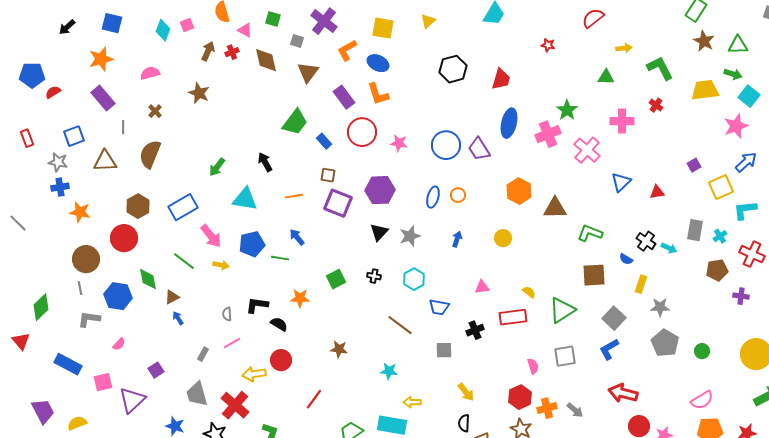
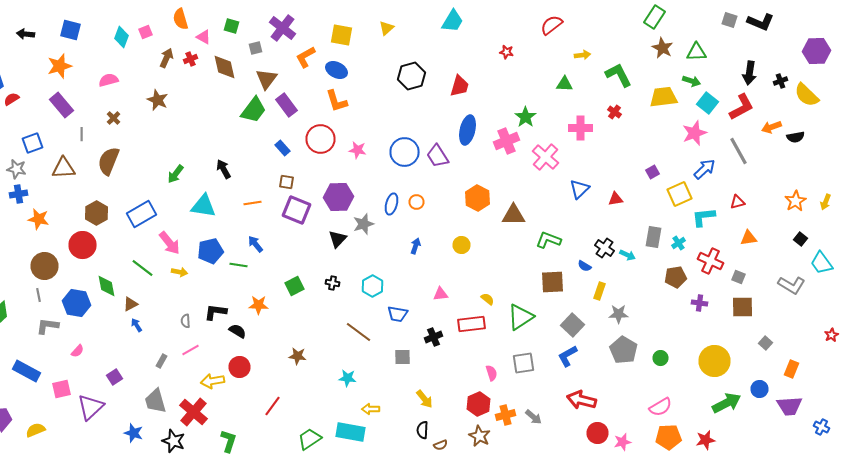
black arrow: (67, 27) -> (26, 34), turned 48
gray square: (297, 41) -> (256, 48), turned -32
purple rectangle: (344, 97) -> (286, 105), moved
green trapezoid: (295, 122) -> (254, 110), moved
gray star: (410, 236) -> (364, 224), moved

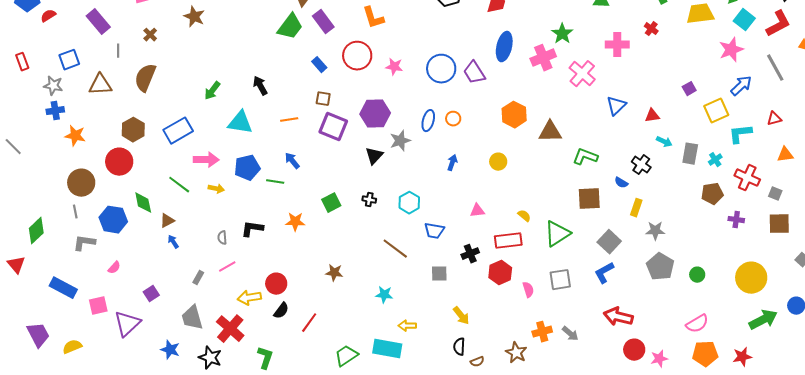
pink arrow: (170, 243) -> (206, 160), turned -50
cyan arrow: (628, 255) -> (664, 142), moved
black semicircle: (238, 331) -> (281, 311), moved, turned 96
red hexagon: (478, 404) -> (500, 273), moved

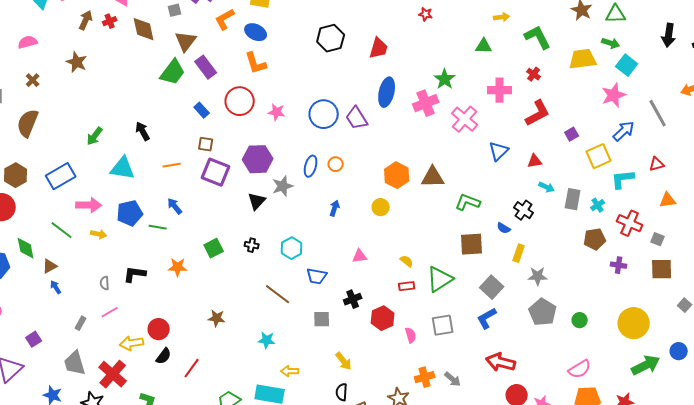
red L-shape: (778, 24) -> (538, 113), moved
orange hexagon: (514, 115) -> (397, 175), moved
red rectangle: (508, 241) -> (407, 286), moved, size x0.6

